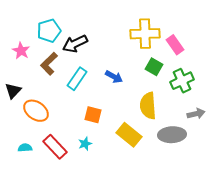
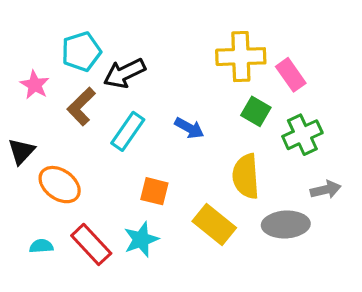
cyan star: (85, 144) -> (141, 239), size x1.5

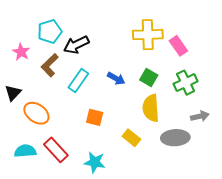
green square: (256, 111) -> (149, 77), moved
yellow rectangle: (214, 224) -> (131, 138), size x0.7
cyan star: (141, 239) -> (95, 162), moved, turned 30
cyan semicircle: (41, 246) -> (25, 151), size x1.5

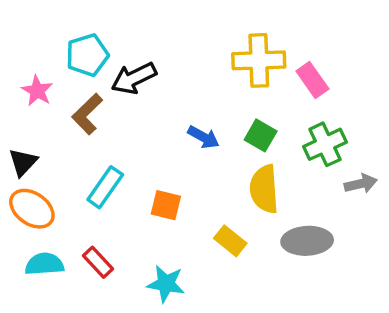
cyan rectangle: (78, 81) -> (105, 187), moved
orange ellipse: (36, 113) -> (32, 209), moved
gray arrow: (200, 116) -> (361, 184), moved
red rectangle: (56, 150) -> (98, 262), size x0.7

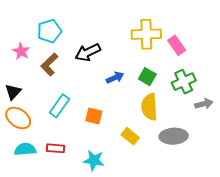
black arrow: (134, 78) -> (88, 52), moved
blue arrow: (203, 137) -> (115, 78), turned -54
red rectangle: (98, 262) -> (55, 148), turned -42

